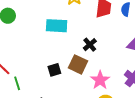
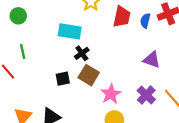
black cross: (90, 45) -> (82, 53), moved
green line: (17, 83) -> (23, 52), moved

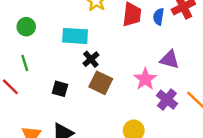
green circle: (18, 16) -> (26, 27), moved
black square: (63, 79) -> (60, 89), moved, turned 32
pink star: (111, 94) -> (145, 79), moved

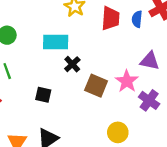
brown square: (101, 83) -> (96, 86), moved

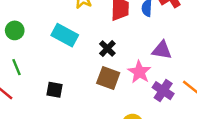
cyan rectangle: (56, 42) -> (65, 35), turned 30
black cross: (72, 64) -> (107, 48), moved

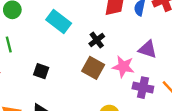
pink star: (139, 72) -> (123, 67), turned -30
purple cross: (163, 91) -> (143, 88), turned -30

